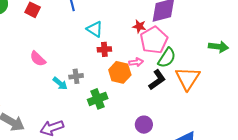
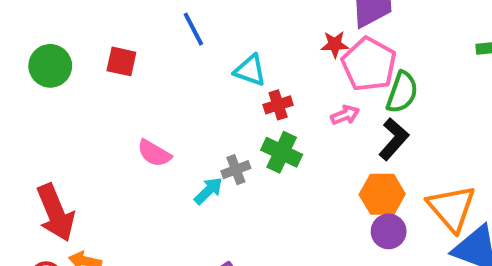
orange hexagon: (120, 72) -> (382, 194), moved
orange triangle: (188, 78) -> (452, 208), moved
cyan arrow: (60, 83) -> (208, 191), turned -70
green cross: (98, 99) -> (282, 152), moved, turned -30

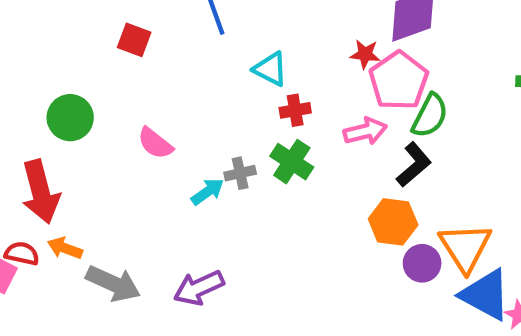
green circle: (50, 66) -> (70, 118), moved
pink arrow: (345, 115) -> (365, 131), size x1.4
purple circle: (389, 231) -> (422, 263), moved

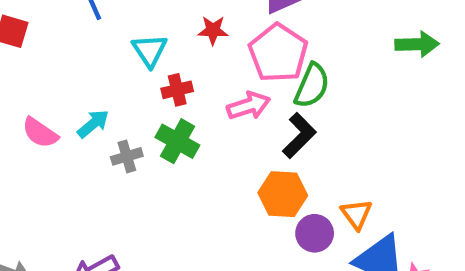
red star: (365, 54) -> (213, 30), moved
cyan triangle: (270, 69) -> (150, 50), turned 33
cyan arrow: (208, 192) -> (93, 124), moved
orange triangle: (465, 247) -> (356, 214), size x0.6

